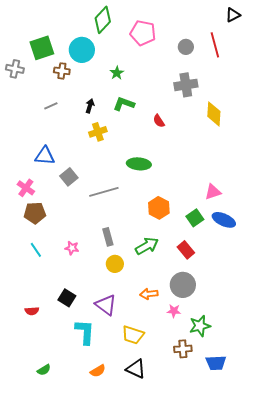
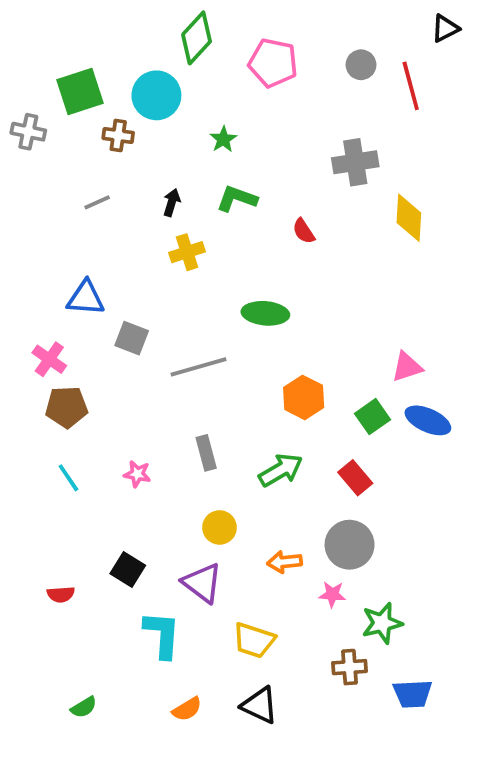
gray circle: (186, 47) -> (361, 65), moved
gray square: (69, 177) -> (132, 338), turned -30
yellow circle: (115, 264) -> (220, 527), moved

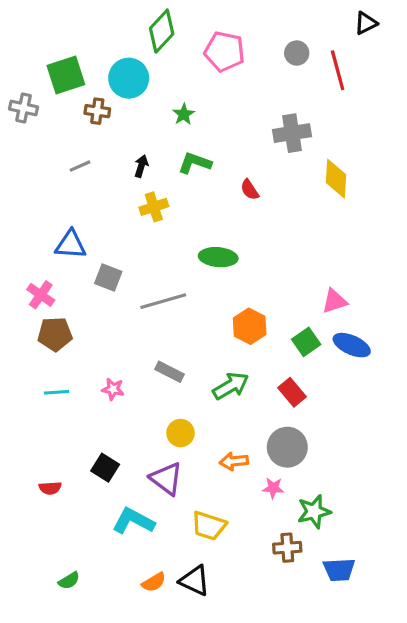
gray rectangle: (206, 453) -> (170, 372), turned -48
cyan line: (68, 478) -> (56, 392), turned -60
cyan L-shape: (162, 635) -> (133, 521), turned -66
black triangle: (260, 705) -> (195, 581), moved

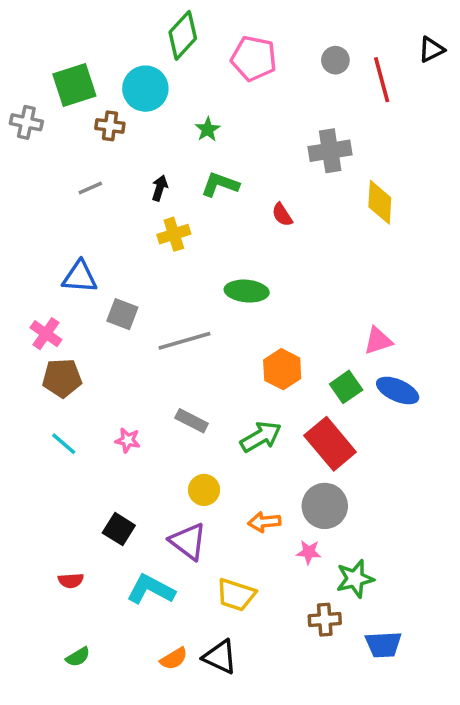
black triangle: (366, 23) -> (431, 50), moved
cyan line: (56, 392) -> (64, 444), turned 45
red rectangle: (292, 392) -> (330, 444), size x1.6
red semicircle: (50, 488) -> (71, 581), moved

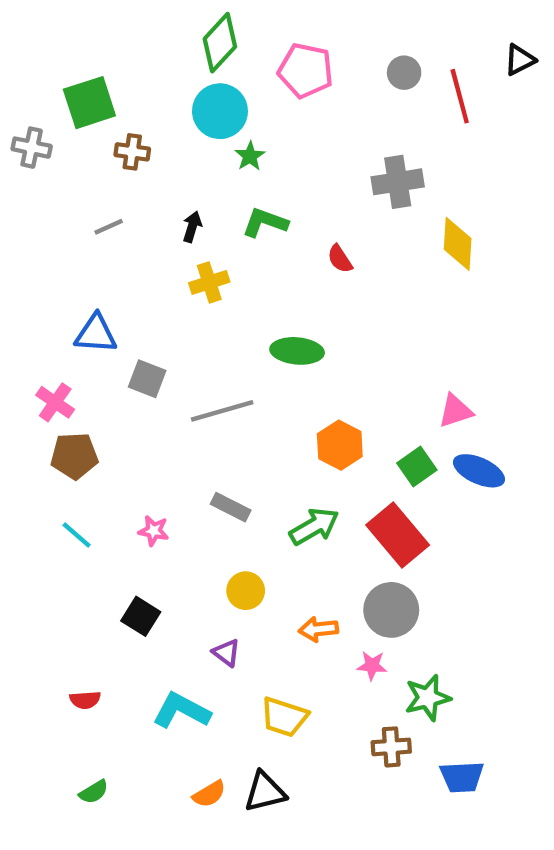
cyan circle: (145, 89) -> (220, 111), moved
black square: (119, 529) -> (141, 616), moved
purple triangle: (188, 541) -> (226, 653), size x0.6
black triangle: (220, 657) -> (265, 792), turned -39

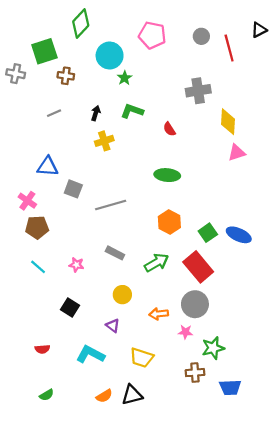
green diamond: (220, 43) -> (81, 23), moved
green ellipse: (297, 351) -> (167, 175), moved
pink triangle: (455, 411) -> (237, 153), moved

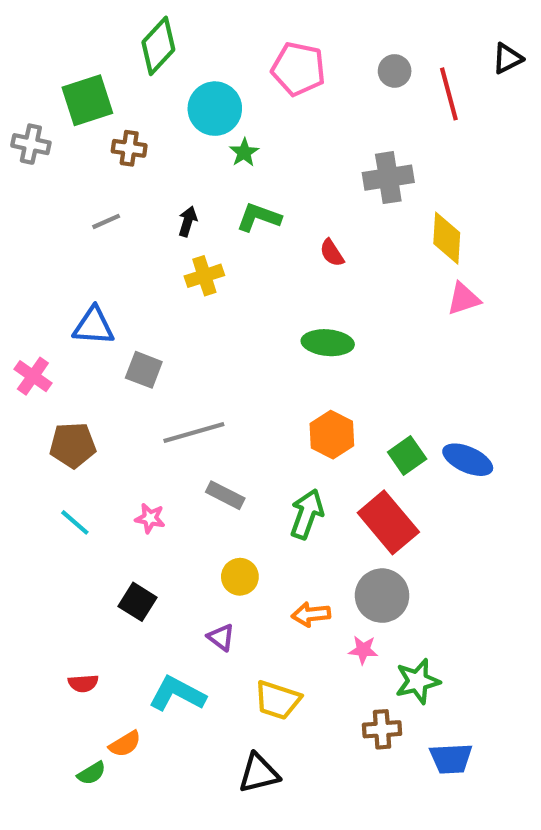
pink cross: (27, 201) -> (33, 376), moved
gray line: (111, 205) -> (194, 433), moved
green arrow: (157, 263) -> (307, 514), turned -40
orange semicircle: (104, 396) -> (125, 744), moved

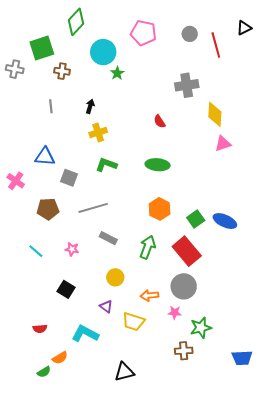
green L-shape: (259, 217) -> (106, 165), moved
gray line: (106, 221) -> (51, 106), turned -72
brown pentagon: (73, 445) -> (48, 209), moved
yellow trapezoid: (278, 700) -> (133, 322), moved
blue trapezoid: (451, 759) -> (242, 358), moved

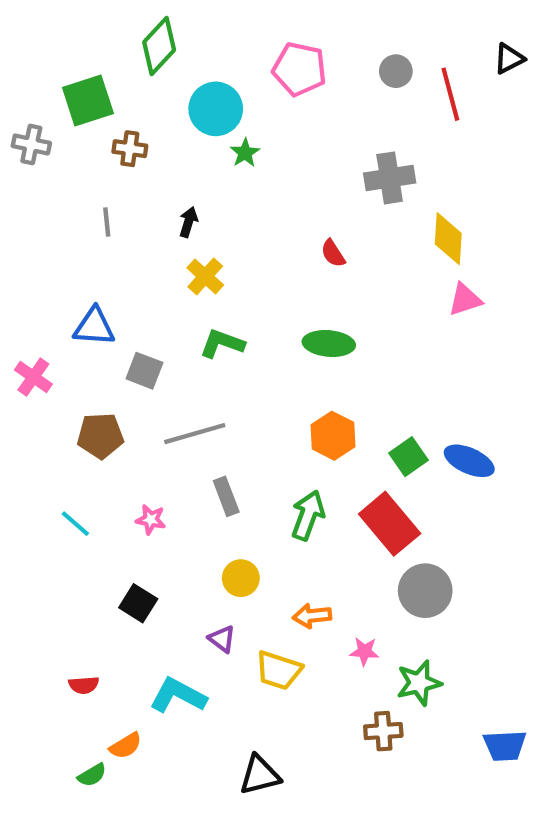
yellow cross: (98, 133) -> (205, 276), turned -30
gray rectangle: (108, 238) -> (226, 496), turned 42
gray circle: (184, 286) -> (425, 591), moved

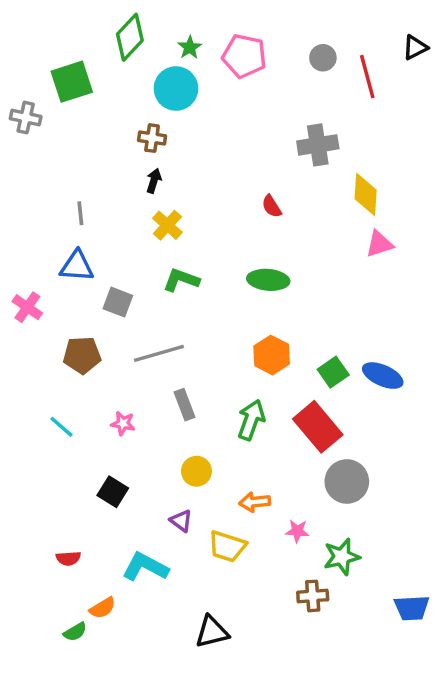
brown cross: (130, 149) -> (152, 138), moved
green star: (245, 153) -> (190, 47), moved
gray line: (107, 222) -> (80, 213), moved

